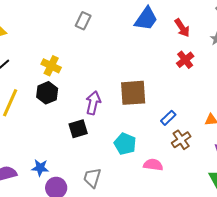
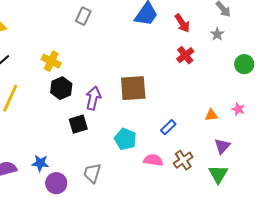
black hexagon: (47, 93) -> (61, 88), moved
blue rectangle: (168, 118) -> (168, 127), moved
brown cross: (181, 140) -> (183, 160), moved

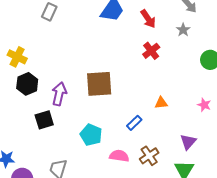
orange triangle: (211, 115) -> (161, 103), moved

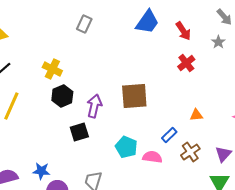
pink semicircle: (119, 156) -> (152, 157), moved
brown cross: (149, 156) -> (190, 152), moved

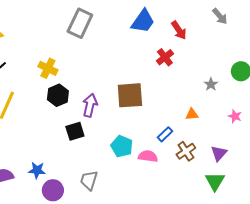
gray rectangle: (84, 24) -> (80, 23), size x1.6
gray star: (218, 42) -> (211, 84), moved
red cross: (186, 63) -> (165, 57), moved

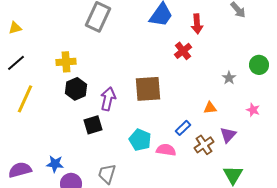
red arrow: (179, 30) -> (197, 24), turned 30
yellow cross: (48, 68) -> (66, 62), turned -30
purple triangle: (219, 153) -> (228, 135), moved

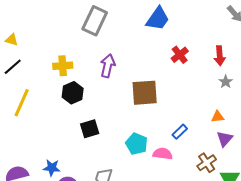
red arrow: (197, 24) -> (220, 56), moved
yellow triangle: (15, 28) -> (12, 40), moved, turned 32
purple arrow: (108, 99) -> (108, 66), moved
orange triangle: (210, 108) -> (218, 117), moved
brown cross: (204, 145) -> (207, 163), moved

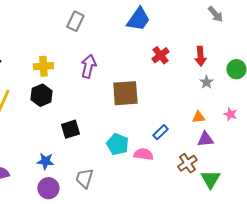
gray rectangle: (95, 21) -> (75, 21), size x0.7
black hexagon: (73, 93) -> (41, 95), moved
purple triangle: (225, 139) -> (205, 139), turned 42
blue star: (52, 168) -> (45, 161), moved

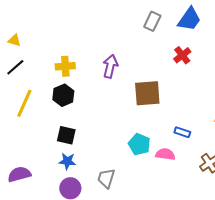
blue trapezoid: (138, 19) -> (189, 19), moved
gray rectangle: (75, 21) -> (152, 21), moved
black square: (70, 129) -> (66, 135), moved, turned 30
blue rectangle: (160, 132) -> (182, 132), turned 63

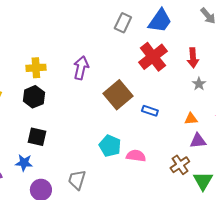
red cross: (182, 55) -> (153, 57), size x1.6
brown square: (147, 93) -> (118, 95), turned -36
blue rectangle: (182, 132) -> (150, 111), moved
blue star: (67, 161) -> (24, 163), moved

